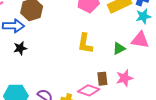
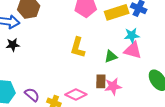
cyan star: (143, 16) -> (132, 35), moved
brown rectangle: (102, 79) -> (101, 81), moved

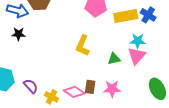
pink triangle: (133, 50) -> (137, 56), turned 48
brown rectangle: (101, 81) -> (90, 87), moved

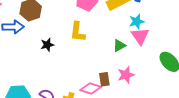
black star: (18, 34) -> (47, 45), moved
yellow L-shape: (83, 46) -> (78, 32), moved

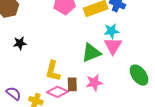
yellow L-shape: (78, 32) -> (53, 71), moved
green triangle: (119, 46) -> (91, 53), size x1.5

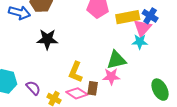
black star: (20, 43) -> (47, 39), size x1.5
pink triangle: (113, 46) -> (142, 28), moved
pink star: (94, 83) -> (111, 76), moved

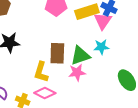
cyan star: (140, 42) -> (101, 47), moved
brown rectangle: (93, 88) -> (57, 53), moved, size x1.5

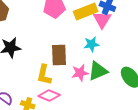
cyan star: (101, 47) -> (91, 44), moved
green triangle: (80, 56) -> (98, 71), moved

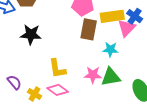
brown rectangle: (59, 55) -> (89, 29), moved
yellow L-shape: (44, 75) -> (57, 69), turned -35

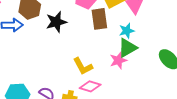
black star: (31, 34) -> (56, 22), moved
green triangle: (111, 77) -> (127, 48), moved

